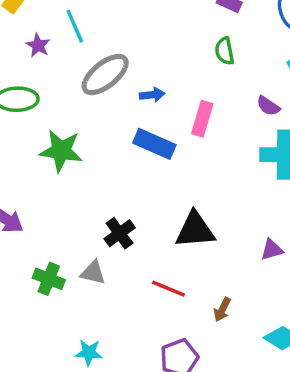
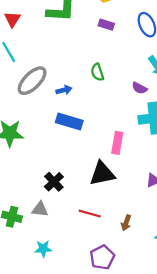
green semicircle: (225, 51) -> (97, 72), moved
pink rectangle: (202, 119) -> (117, 143), moved
cyan star: (89, 353) -> (43, 249), moved

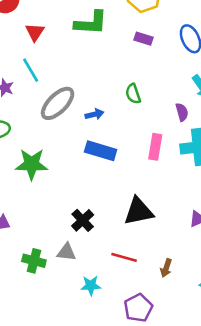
purple semicircle: (140, 88) -> (182, 112), turned -133
pink rectangle: (117, 143) -> (155, 147), moved
cyan star: (43, 249) -> (91, 286), moved

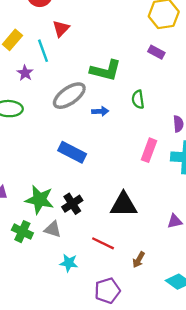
green L-shape: (91, 23) -> (106, 70), moved
cyan line: (31, 70) -> (43, 51), moved
blue rectangle: (101, 151) -> (72, 152), moved
green star: (32, 164) -> (39, 200), moved

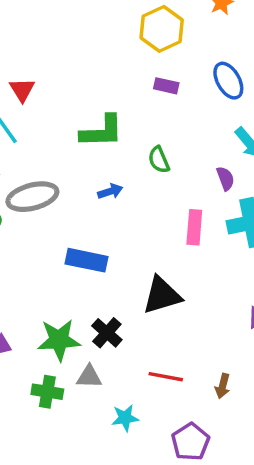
gray ellipse: (69, 96) -> (32, 197), moved, turned 36
black triangle: (124, 205) -> (162, 295), moved

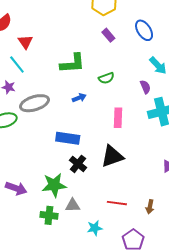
purple rectangle: (166, 86) -> (108, 35), turned 40
green semicircle: (159, 160) -> (106, 78), turned -84
pink rectangle: (194, 227) -> (118, 118), moved
black cross: (107, 333) -> (78, 164), moved

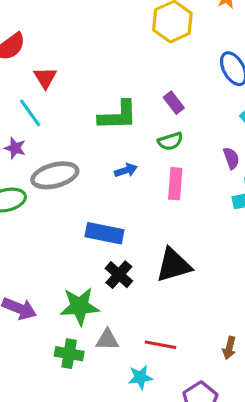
purple rectangle: (108, 35) -> (174, 103), moved
pink rectangle: (118, 118) -> (175, 184), moved
red line: (117, 203) -> (160, 345), moved

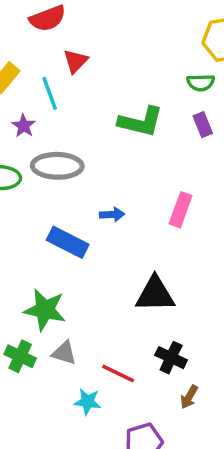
green semicircle: (170, 141) -> (201, 83), moved
blue arrow: (126, 170) -> (112, 214), moved
blue rectangle: (105, 233) -> (68, 242), moved
black cross: (119, 275) -> (171, 358), moved, turned -32

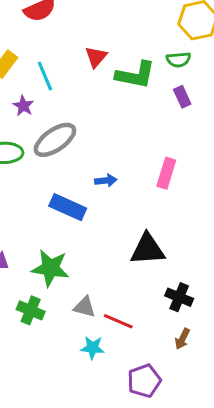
red triangle: (76, 61) -> (96, 57), moved
green L-shape: (141, 122) -> (135, 75), moved
gray ellipse: (57, 166) -> (55, 140), turned -33
gray triangle: (64, 353) -> (85, 307), moved
black cross: (171, 358) -> (179, 297), moved

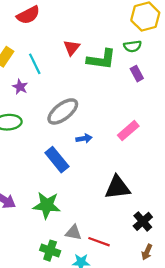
gray ellipse: (55, 140) -> (63, 111), moved
pink rectangle: (166, 173) -> (128, 131), turned 35
blue rectangle: (68, 207) -> (57, 160), turned 30
black cross: (179, 297) -> (143, 221), turned 30
green cross: (31, 310) -> (50, 251), moved

